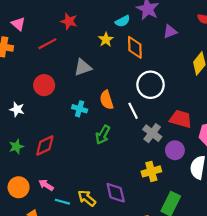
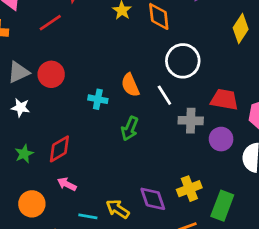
gray triangle: (83, 67) -> (18, 72), moved
gray cross: (152, 133) -> (191, 121), turned -30
yellow cross: (151, 171) -> (189, 189), moved
pink arrow: (46, 185) -> (67, 184), moved

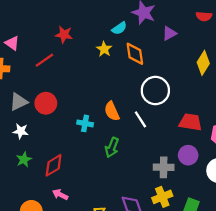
gray cross: (191, 121) -> (164, 167), moved
green star: (24, 154) -> (24, 159), moved

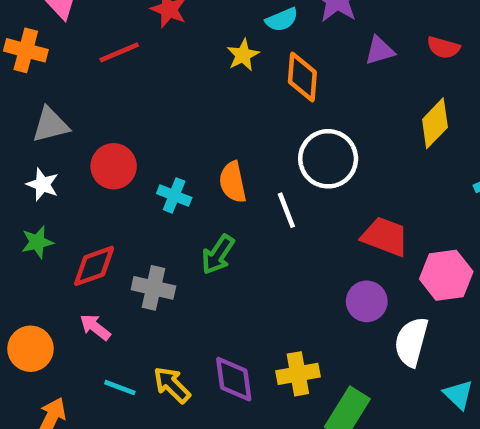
red semicircle: (204, 16) -> (443, 47), moved
red circle: (46, 103) -> (114, 166), moved
gray cross: (164, 167) -> (153, 288), moved

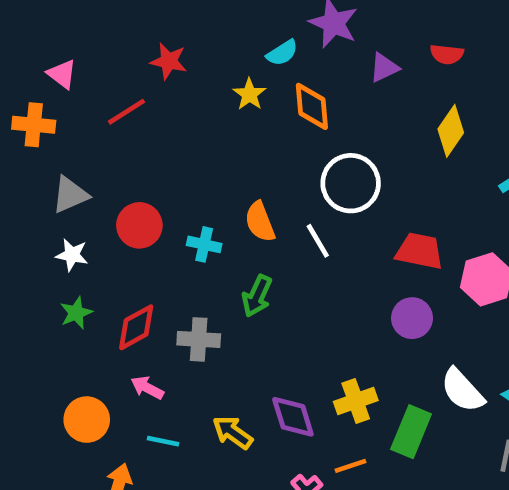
white semicircle: (411, 342) -> (462, 390), moved, turned -48
cyan line: (120, 388) -> (163, 441), moved

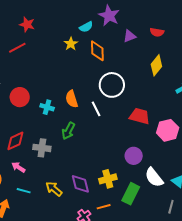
red star: (169, 61) -> (27, 24), moved
purple circle: (412, 318) -> (134, 156), moved

